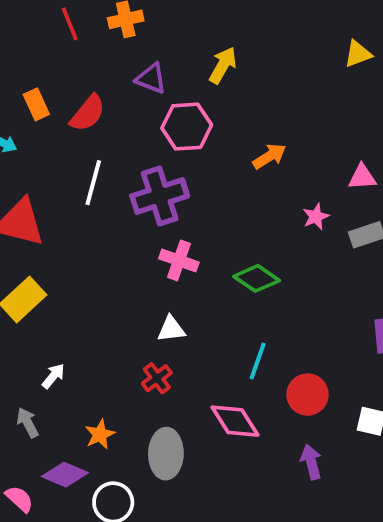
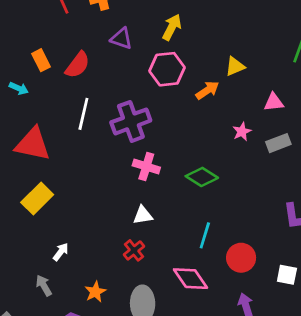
yellow triangle: (358, 54) -> (235, 66), moved
pink hexagon: (187, 127) -> (167, 69), moved

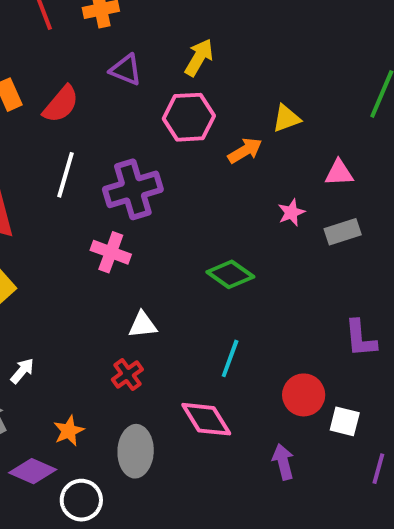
pink cross: (146, 167) -> (111, 252), moved
red circle: (241, 258) -> (304, 395), moved

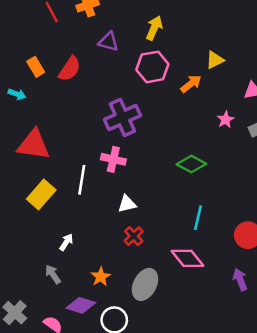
white line: (66, 175) -> (82, 180), moved
white triangle: (143, 325) -> (127, 204), moved
gray ellipse: (136, 451) -> (145, 284), turned 32

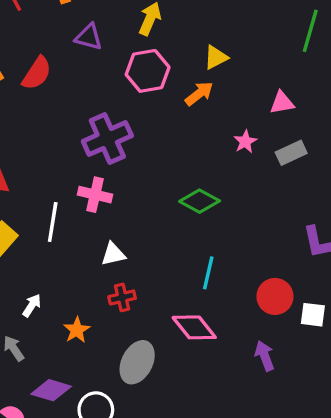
yellow triangle: (215, 60) -> (216, 57), moved
red cross: (134, 236) -> (122, 297), turned 30
orange star: (101, 277) -> (77, 330), moved

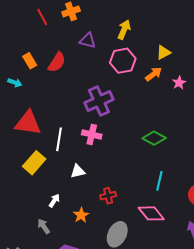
pink star: (245, 142) -> (179, 83), moved
white line: (53, 222) -> (59, 139), moved
white triangle: (113, 254) -> (78, 171), moved

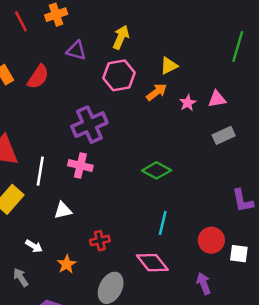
white arrow: (54, 201) -> (34, 246), turned 88

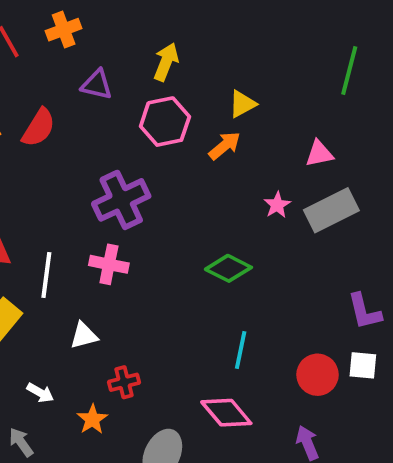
pink star: (188, 103) -> (277, 205), moved
gray rectangle: (224, 135) -> (331, 210), size x1.5
red cross: (100, 241) -> (124, 382), moved
white square: (239, 254) -> (363, 365), moved

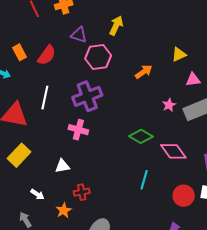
yellow triangle: (242, 104) -> (179, 54), moved
pink hexagon: (165, 122) -> (98, 57), moved
white line: (46, 275) -> (45, 98), moved
pink diamond: (226, 413) -> (173, 151), moved

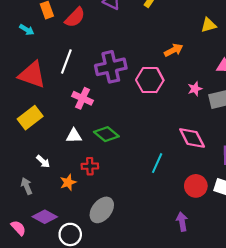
yellow triangle: (179, 54) -> (209, 25), moved
pink hexagon: (98, 57) -> (150, 80), moved
pink cross: (78, 130) -> (83, 98), moved
green diamond: (141, 136) -> (106, 134), moved

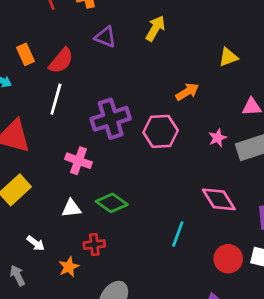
white line: (66, 61) -> (56, 99), moved

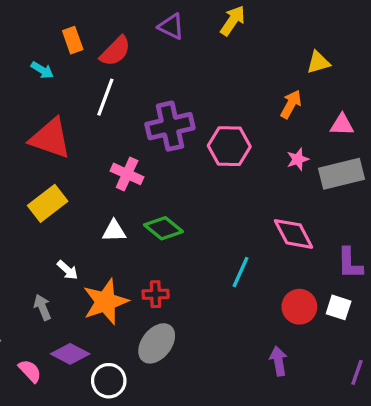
orange arrow: (187, 92) -> (291, 104), moved, turned -35
red cross: (94, 244) -> (156, 294), moved
orange star: (69, 267) -> (105, 302), size x1.8

